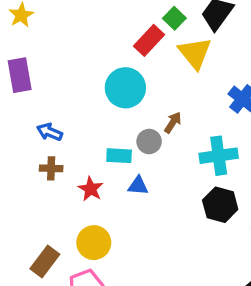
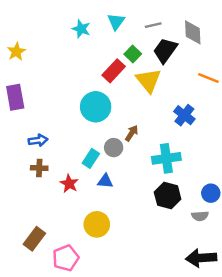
blue arrow: (50, 132) -> (38, 140), turned 150
cyan rectangle: (119, 156) -> (91, 158), turned -60
yellow circle: (94, 243) -> (97, 224), moved

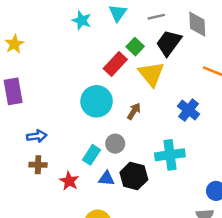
brown arrow: (132, 133) -> (134, 111), moved
black hexagon: (168, 196) -> (134, 176), moved

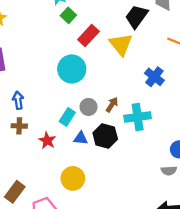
green square: (135, 47) -> (68, 15), moved
brown arrow: (134, 111) -> (112, 105), moved
blue arrow: (37, 136) -> (18, 100), turned -90

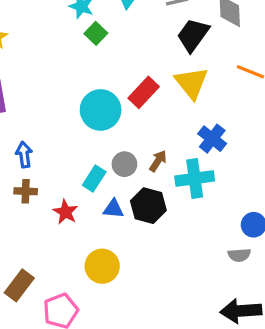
red rectangle: (88, 35) -> (144, 92), moved
yellow triangle: (121, 44) -> (191, 83), moved
blue cross: (154, 77) -> (212, 139), moved

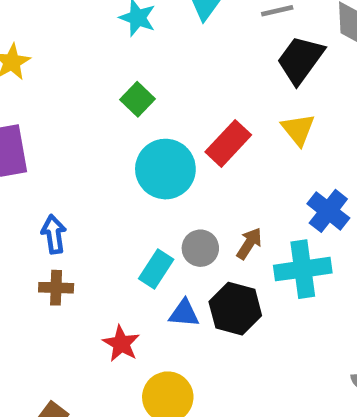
green square: (96, 33) -> (138, 99), moved
yellow triangle: (191, 83) -> (298, 129), size x0.7
red star: (65, 212) -> (121, 344), moved

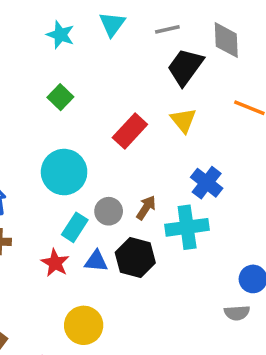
cyan circle: (165, 169) -> (64, 172), moved
red star: (121, 344) -> (55, 263), moved

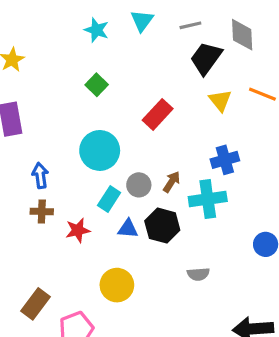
yellow triangle: (183, 120) -> (220, 100), moved
blue cross: (207, 183) -> (225, 160), turned 36
red star: (55, 263) -> (78, 230), moved, turned 30
gray semicircle: (237, 313) -> (198, 274), moved

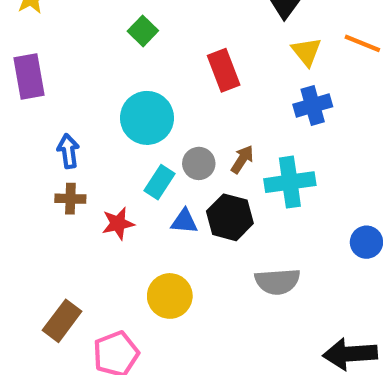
red rectangle: (158, 114) -> (224, 70), turned -64
blue cross: (225, 160) -> (313, 105), moved
gray semicircle: (198, 274) -> (277, 281), size x1.5

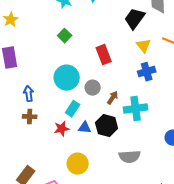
gray circle: (199, 163) -> (93, 88), moved
red star: (118, 224) -> (62, 129), moved

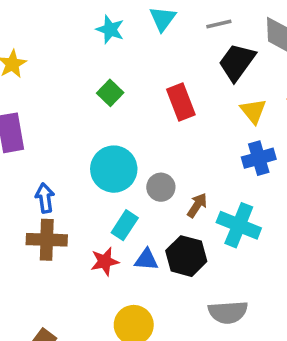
red rectangle: (104, 55) -> (181, 102), moved
cyan cross: (136, 109) -> (239, 225), turned 30
brown cross: (30, 117) -> (47, 240), size x1.5

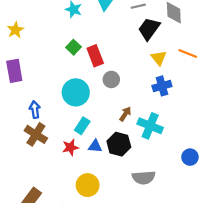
red rectangle: (181, 102) -> (95, 56), moved
gray circle: (161, 187) -> (111, 79), moved
brown cross: (47, 240) -> (36, 134), turned 30

